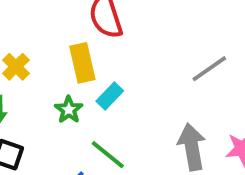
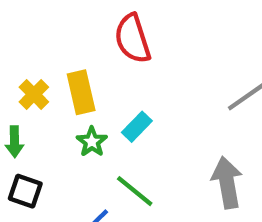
yellow rectangle: (82, 63) -> (81, 92), moved

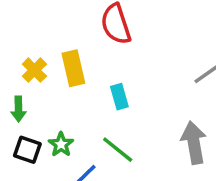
cyan rectangle: (137, 127) -> (119, 97), turned -60
green star: (92, 142) -> (61, 144), moved

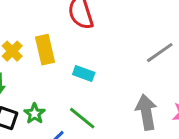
cyan rectangle: (119, 97) -> (84, 73), turned -54

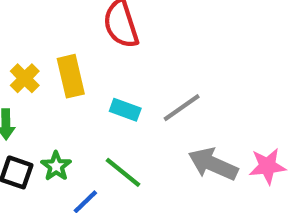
gray line: (160, 53) -> (182, 108), moved
gray arrow: (146, 112) -> (213, 164), turned -56

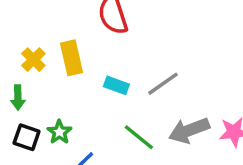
gray arrow: (213, 164) -> (189, 130), turned -45
green line: (123, 172) -> (139, 137), moved

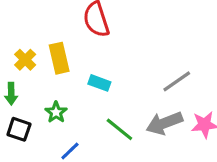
gray line: (163, 84) -> (177, 81), moved
green star: (59, 132) -> (56, 112), moved

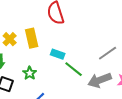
green line: (119, 129) -> (74, 69), moved

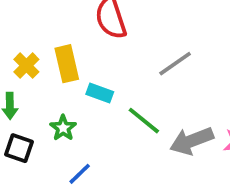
gray line: (108, 53) -> (175, 64), moved
cyan rectangle: (58, 54) -> (100, 93), moved

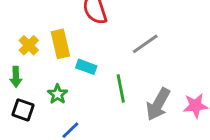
green line: (144, 121) -> (121, 88), turned 40
gray arrow: (192, 141) -> (158, 104), turned -40

